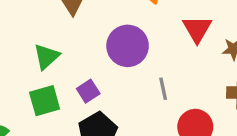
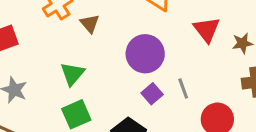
purple square: (88, 91) -> (152, 94), moved

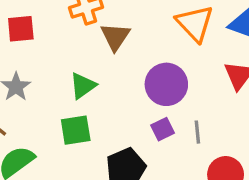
brown triangle: (90, 24) -> (115, 37), size x1.4

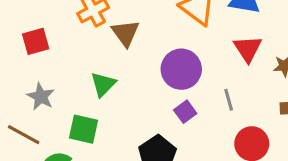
green square: (76, 130) -> (83, 129), moved, turned 32
gray line: (197, 132) -> (229, 100), moved

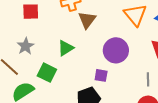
gray line: (229, 100) -> (148, 79), moved
purple square: (185, 112) -> (101, 75), moved, turned 32

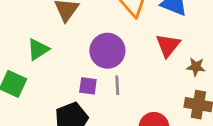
gray line: (148, 79) -> (117, 85), moved

